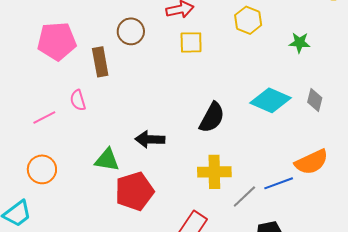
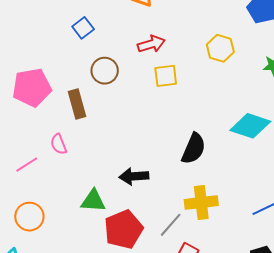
gray line: (244, 196) -> (171, 225), moved

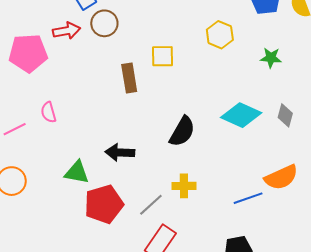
red arrow: (151, 44) -> (67, 31), moved
brown circle: (105, 71) -> (104, 23), moved
brown rectangle: (77, 104) -> (129, 78), moved
yellow cross: (201, 202) -> (184, 186), size x0.7

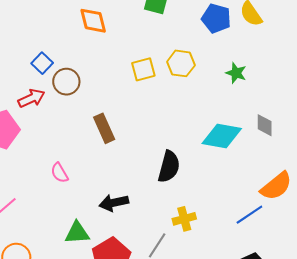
yellow square: (162, 56) -> (143, 69), moved
green star: (271, 58) -> (236, 73), turned 30
pink semicircle: (48, 112) -> (60, 173), moved

